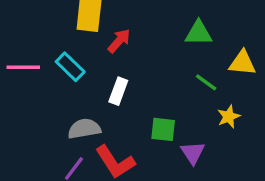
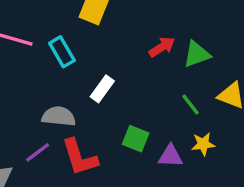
green triangle: (199, 33) -> (197, 54), turned -36
red arrow: (119, 41) -> (162, 47), moved
purple triangle: (193, 153) -> (170, 156), moved, turned 50

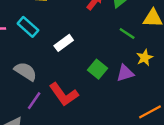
white rectangle: (102, 89) -> (64, 43), turned 36
gray semicircle: (59, 116) -> (26, 71), moved, turned 45
green square: (136, 139) -> (98, 69), turned 36

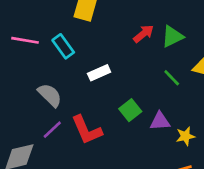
yellow star: (145, 58) -> (185, 136), moved

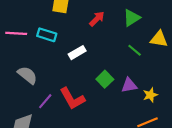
red arrow: (144, 34) -> (97, 19), moved
cyan rectangle: (63, 46) -> (47, 35), turned -30
gray semicircle: (50, 95) -> (27, 75), moved

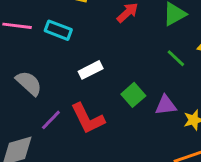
white rectangle: (77, 53) -> (91, 70), moved

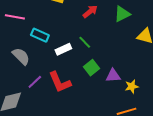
cyan rectangle: (58, 30) -> (40, 35), moved
green line: (176, 58) -> (85, 42), moved

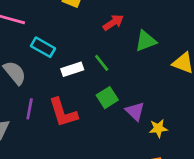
green triangle: (122, 14) -> (146, 41), moved
purple triangle: (113, 76) -> (135, 111), turned 42
purple line: (35, 82) -> (30, 109), turned -42

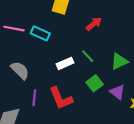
green triangle: (146, 41) -> (119, 61), moved
cyan rectangle: (43, 47) -> (40, 33), moved

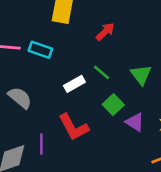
green triangle: (119, 61) -> (141, 75), turned -36
purple triangle: (117, 92) -> (135, 122), moved
purple line: (34, 98) -> (41, 144), moved

